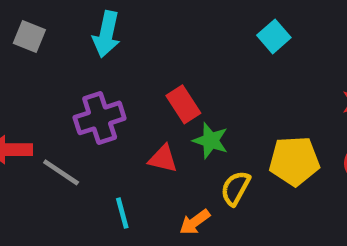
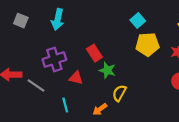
red triangle: (163, 159) -> (76, 78), moved
yellow pentagon: (294, 161) -> (147, 44), moved

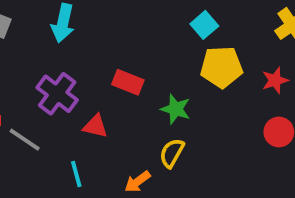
red rectangle: (94, 53) -> (128, 82), turned -35
purple cross: (54, 60) -> (57, 94), turned -35
green star: (107, 70) -> (176, 109), moved

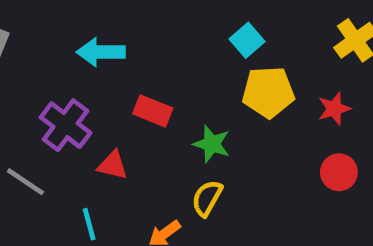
cyan arrow: (63, 23) -> (101, 52), moved, turned 78

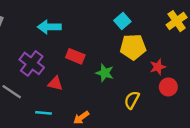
red star: (334, 109) -> (158, 67), moved
yellow semicircle: (207, 198) -> (132, 100), moved
cyan line: (89, 224) -> (43, 113), turned -70

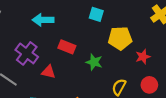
cyan square: (122, 21) -> (96, 14), moved, turned -32
red circle: (168, 87) -> (149, 85), moved

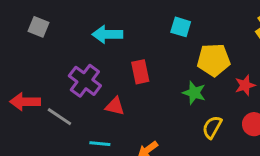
red rectangle: (67, 47) -> (140, 72), turned 56
green star: (94, 62) -> (194, 93), moved

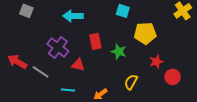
red star: (245, 85) -> (156, 62), moved
green star: (194, 93) -> (119, 52), moved
red arrow: (25, 102) -> (17, 62), turned 30
yellow semicircle: (212, 127) -> (131, 82), moved

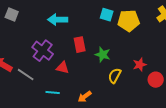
yellow pentagon: (145, 33) -> (129, 21), moved
yellow semicircle: (131, 82) -> (115, 76), moved

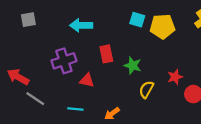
gray square: (12, 15) -> (28, 20), turned -32
purple cross: (43, 51) -> (64, 61), turned 35
gray line: (26, 75) -> (35, 99), moved

